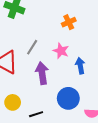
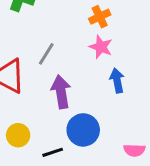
pink star: (61, 51) -> (101, 47), moved
blue circle: (68, 98) -> (83, 130), moved

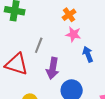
purple arrow: (61, 92) -> (53, 68), turned -150

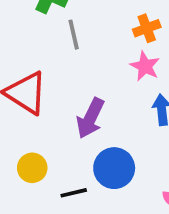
gray line: (39, 45) -> (74, 35), moved, turned -49

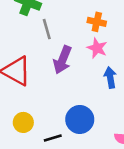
orange cross: (147, 28) -> (97, 22), turned 36
purple arrow: (90, 118) -> (62, 60), moved

